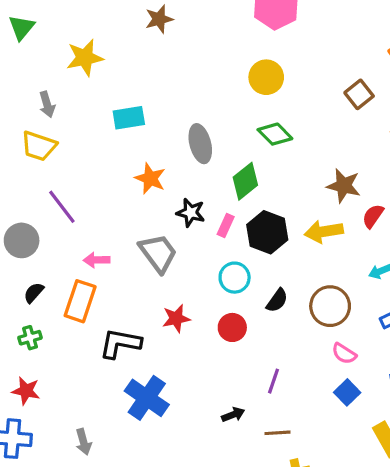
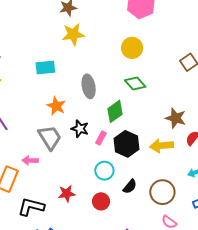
yellow star: (85, 58) -> (73, 34), moved
gray trapezoid: (158, 253) -> (50, 137), moved
pink arrow: (97, 260) -> (30, 160), moved

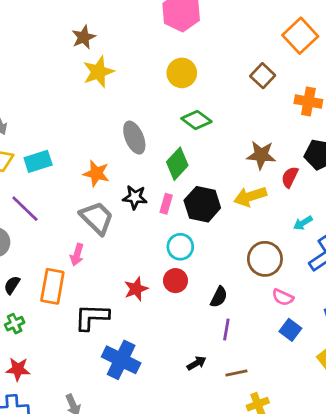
cyan rectangle: (45, 68) -> (38, 161), moved
pink arrow: (30, 160) -> (77, 255), turned -63
black semicircle: (130, 186) -> (219, 297), moved
red circle: (101, 201) -> (175, 281), moved

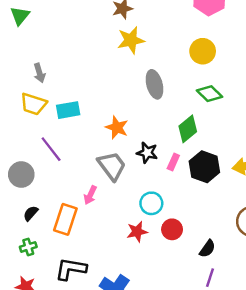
gray ellipse: (134, 138) -> (154, 84), moved
cyan circle: (180, 247) -> (151, 203), moved
black L-shape: (92, 317) -> (71, 269), moved

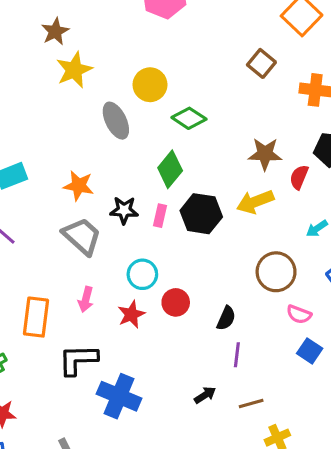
yellow circle: (203, 51) -> (150, 85), moved
pink arrow: (90, 195) -> (86, 299), moved
black L-shape: (71, 269) -> (78, 360), moved

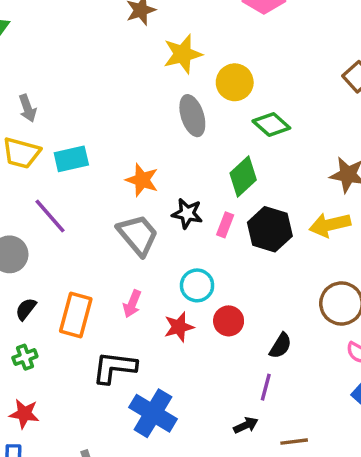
yellow star: (74, 70) -> (183, 54), moved
purple line: (237, 355) -> (266, 387), moved

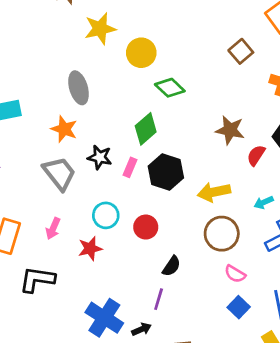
gray ellipse: (192, 116) -> (79, 88), moved
yellow arrow: (330, 225) -> (214, 192), moved
red circle: (229, 321) -> (146, 227), moved
blue cross: (153, 413) -> (104, 318), moved

